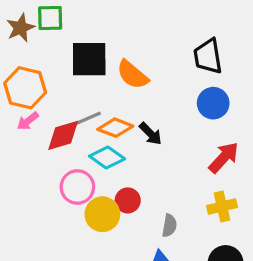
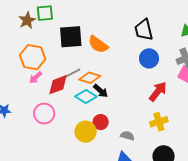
black arrow: (151, 134) -> (101, 91), moved
pink circle: (77, 187) -> (44, 113), moved
gray semicircle: (169, 226) -> (127, 136), turned -80

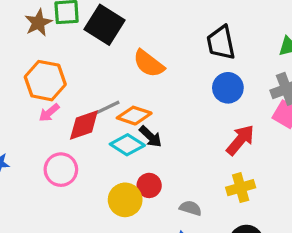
black square: (71, 37) -> (105, 25), moved, turned 35

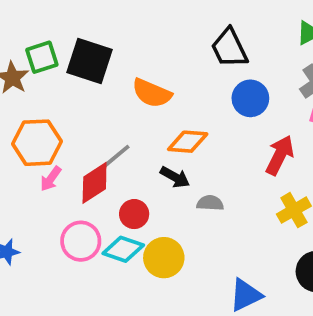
orange diamond: (134, 116) -> (188, 142), moved
cyan diamond: (127, 145) -> (123, 249), moved
red circle: (149, 185) -> (134, 214), moved
gray semicircle: (191, 208) -> (210, 203), moved

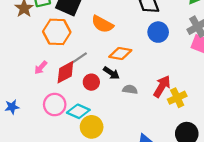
orange hexagon: (37, 143) -> (57, 32), moved
red arrow: (280, 155) -> (162, 86), moved
red circle: (134, 214) -> (91, 82), moved
yellow circle: (164, 258) -> (92, 127), moved

